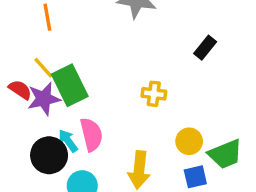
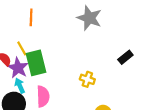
purple star: (44, 99) -> (18, 68), turned 30
cyan arrow: (68, 141) -> (20, 86), moved

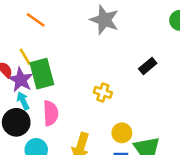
orange line: (31, 17) -> (36, 20), turned -56

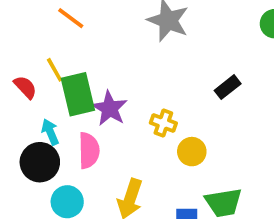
purple star: (21, 80) -> (110, 108), moved
yellow circle: (122, 133) -> (192, 152), moved

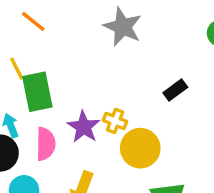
purple star: (110, 108) -> (84, 127), moved
yellow circle: (192, 152) -> (140, 148), size x1.5

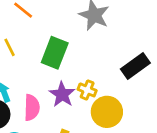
black rectangle: (175, 90) -> (135, 66), size x1.5
green rectangle: (37, 92) -> (55, 53), moved, turned 32

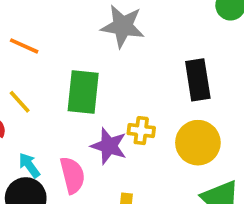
black rectangle: (135, 66) -> (198, 80), turned -48
yellow circle: (107, 112) -> (198, 143), moved

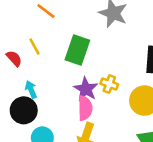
pink semicircle: (72, 175) -> (85, 108), moved

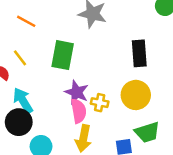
yellow cross: (109, 84) -> (100, 103), moved
cyan arrow: (31, 90) -> (23, 101), size x1.5

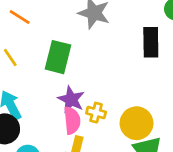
black rectangle: (139, 53) -> (151, 42), moved
yellow circle: (136, 95) -> (137, 123), moved

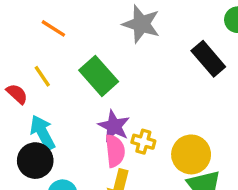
black rectangle: (151, 42) -> (208, 59), turned -40
green rectangle: (58, 57) -> (99, 76), turned -56

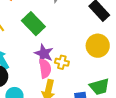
yellow circle: (191, 154) -> (98, 46), moved

